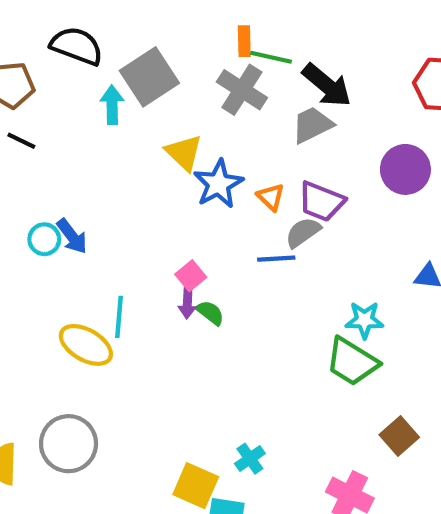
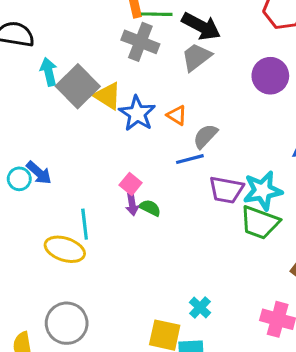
gray square: (149, 77) -> (78, 86), moved
purple trapezoid: (321, 201) -> (226, 190), moved
cyan star: (364, 320) -> (263, 191), size x1.4

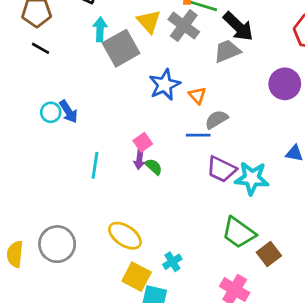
yellow triangle: (108, 96) -> (149, 21), moved
green trapezoid: (260, 223) -> (239, 233), moved
yellow ellipse: (65, 249) -> (125, 236), moved

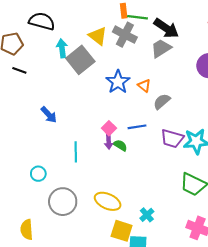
cyan circle: (51, 112) -> (38, 174), moved
blue line: (198, 135) -> (137, 127), moved
gray circle: (57, 244) -> (63, 202), moved

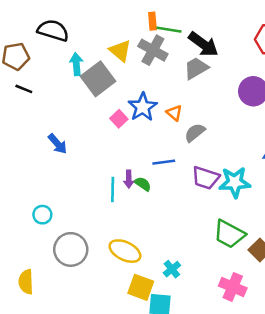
pink square: (109, 128) -> (119, 119), moved
cyan line: (76, 152) -> (113, 189), moved

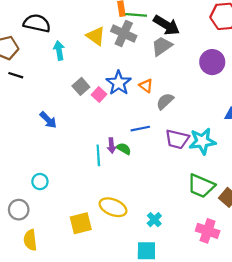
gray square: (98, 79) -> (81, 86), moved, size x0.6
gray circle: (71, 249) -> (19, 210), moved, size x0.7
yellow square: (141, 287) -> (81, 223), moved, turned -30

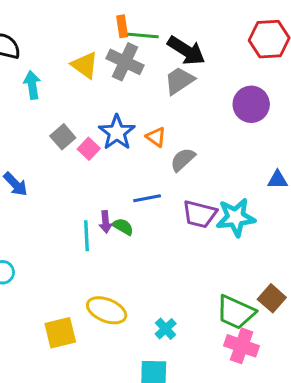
green trapezoid: (201, 186) -> (236, 312), moved

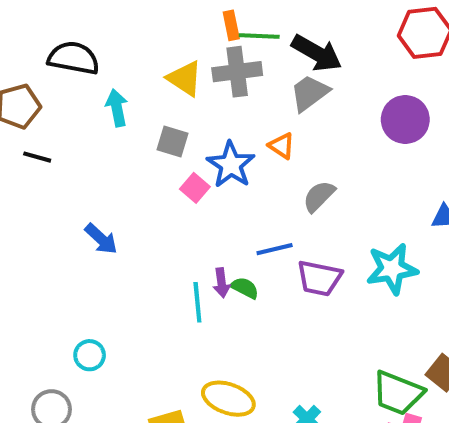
gray cross: (125, 62) -> (237, 72), turned -30
gray square: (63, 137) -> (172, 142), moved, turned -30
orange triangle: (156, 137) -> (282, 146), moved
purple trapezoid: (200, 214) -> (319, 278), moved

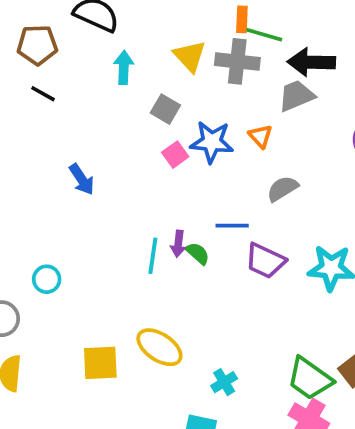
black arrow: (317, 53) -> (311, 62), turned 138
blue star: (231, 165) -> (212, 142), turned 30

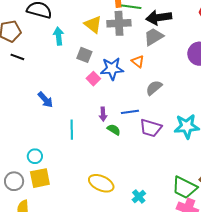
purple arrow: (178, 244) -> (103, 114), moved
cyan line: (153, 256) -> (72, 130), moved
yellow square: (100, 363) -> (40, 178), moved

